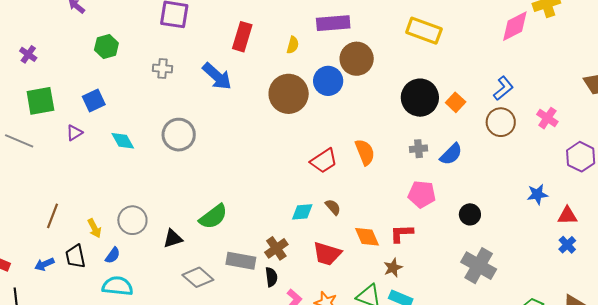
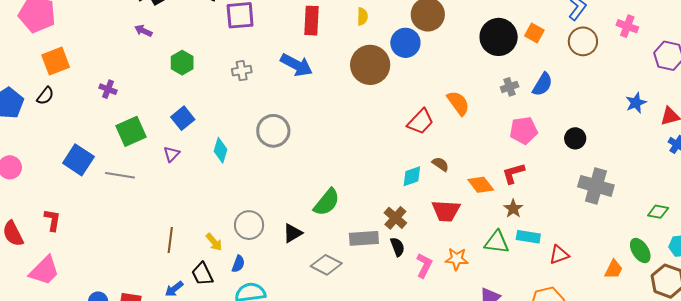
cyan diamond: (123, 141) -> (220, 150), turned 60

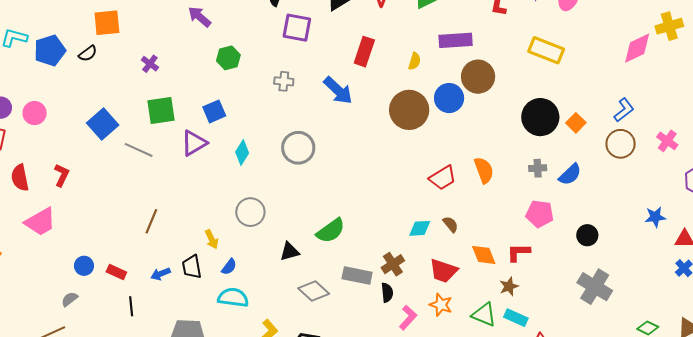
purple arrow: (143, 31) -> (199, 17), size x1.4
purple triangle: (172, 154) -> (194, 143), size x1.6
gray circle: (249, 225) -> (250, 212), moved
brown line: (170, 240) -> (151, 221), moved
orange star: (457, 259) -> (441, 305), moved

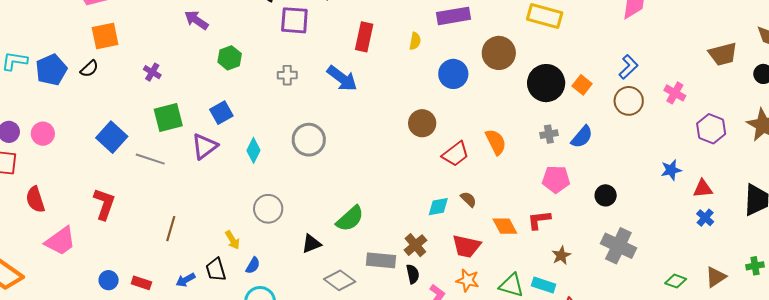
brown circle: (478, 77) -> (499, 53), moved
brown circle: (409, 110) -> (422, 123), moved, size x0.7
red L-shape: (62, 175) -> (104, 204), moved, size x1.4
brown star: (509, 286) -> (561, 255), moved

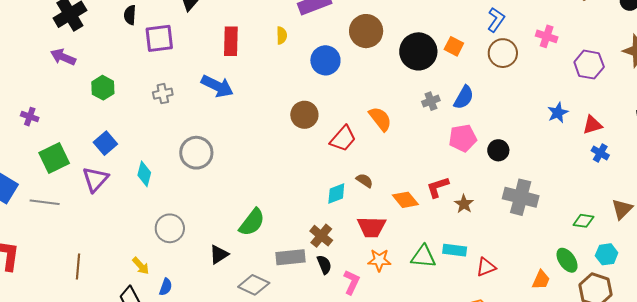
pink pentagon: (556, 179) -> (463, 138), moved
brown star: (561, 255) -> (464, 204), moved

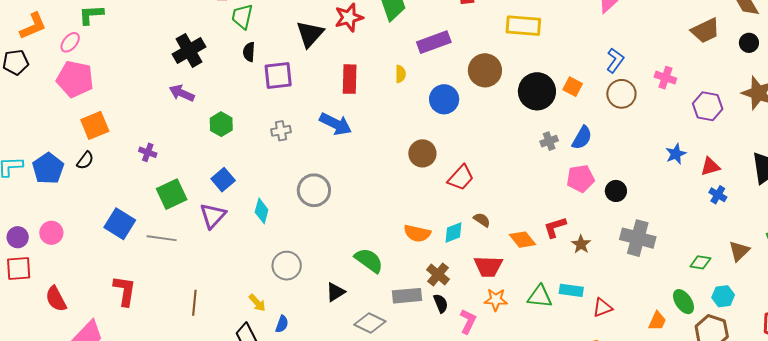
orange semicircle: (380, 119) -> (417, 233), moved, turned 140
green semicircle: (252, 222) -> (369, 260), turned -92

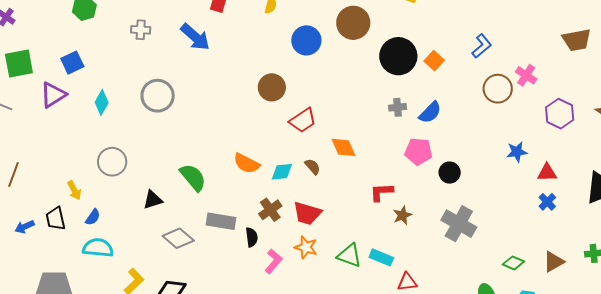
brown circle: (621, 94) -> (498, 89), moved
orange diamond: (523, 240) -> (343, 147), moved
brown cross: (438, 275) -> (270, 210), moved

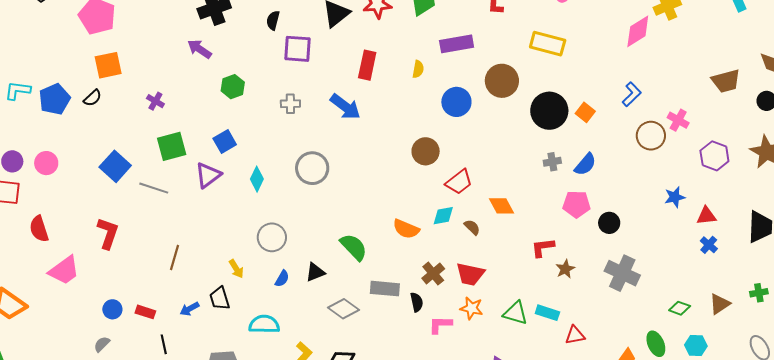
cyan diamond: (282, 172) -> (443, 216), moved
blue semicircle: (93, 217) -> (282, 279), moved
pink L-shape: (273, 261) -> (440, 325), turned -125

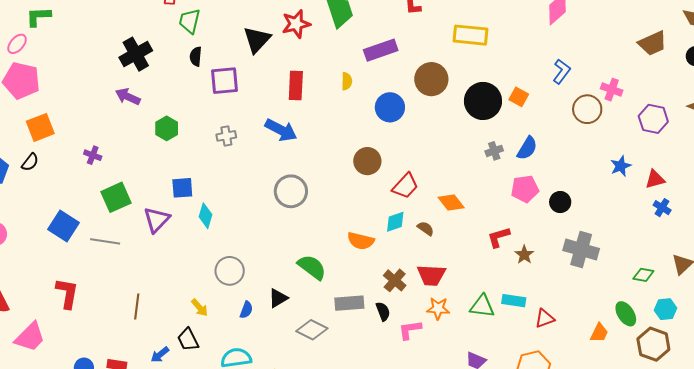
blue square: (225, 141) -> (182, 188), moved, turned 35
gray circle: (312, 168) -> (291, 191), moved

